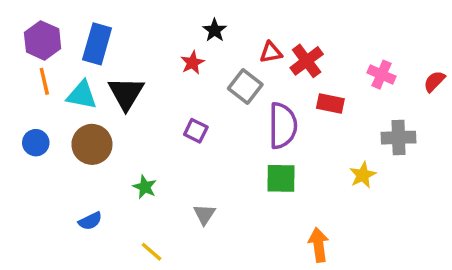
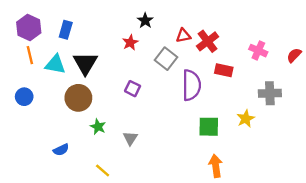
blue rectangle: (97, 44) -> (66, 30), size x0.7
brown circle: (92, 144) -> (78, 98), moved
green square: (281, 178) -> (209, 127), moved
gray triangle: (204, 214) -> (130, 138), moved

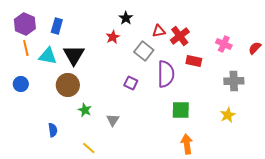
purple square: (133, 89) -> (131, 83), moved
yellow star: (246, 119) -> (228, 115), moved
blue semicircle: (61, 150) -> (53, 130), turned -72

